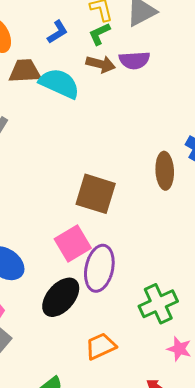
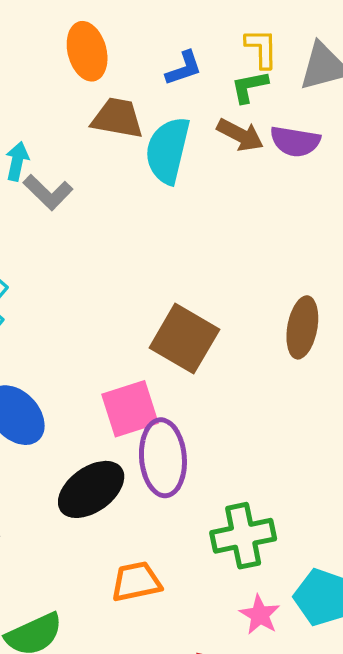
cyan semicircle: (59, 83) -> (168, 150), turned -114
purple ellipse: (99, 268) -> (163, 458), turned -30

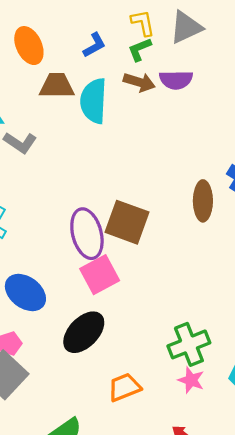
purple ellipse: (163, 458) -> (87, 234), moved
pink star: (260, 615) -> (191, 380), moved

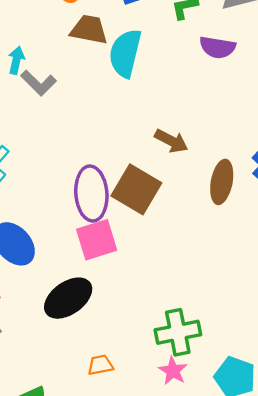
brown arrow: (139, 82) -> (171, 141), moved
orange trapezoid: (124, 387) -> (100, 365), size x0.7

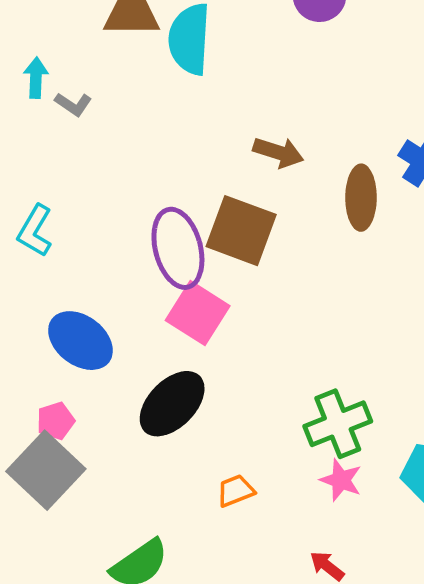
gray L-shape: (38, 83) -> (73, 104), size x0.7
pink square: (97, 240) -> (198, 313), turned -30

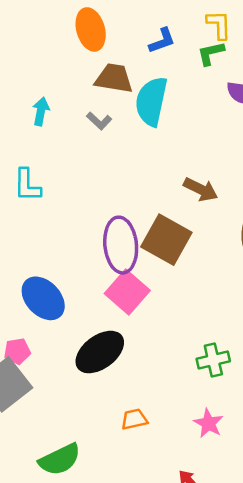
gray L-shape: (73, 104) -> (99, 121), moved
cyan L-shape: (35, 231) -> (27, 185), moved, turned -39
green cross: (338, 424) -> (213, 360), moved, size x0.7

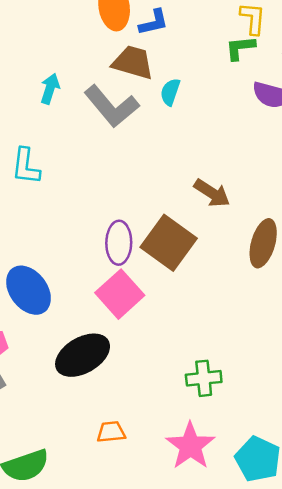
blue L-shape: (162, 41) -> (154, 22), moved
cyan semicircle: (151, 101) -> (170, 92), size x0.5
gray L-shape: (99, 121) -> (111, 106), size x2.0
purple ellipse: (121, 245) -> (119, 243), size x0.7
pink star: (208, 423) -> (190, 446), size x1.5

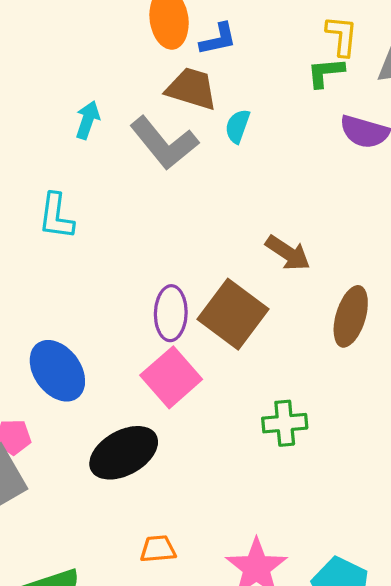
green cross: (204, 378) -> (285, 423), moved

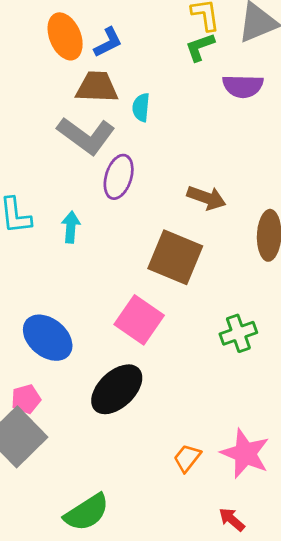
cyan arrow: (88, 120) -> (71, 227), moved
purple ellipse: (171, 313) -> (119, 177), moved, turned 30
orange trapezoid: (158, 549) -> (187, 458), moved, turned -32

